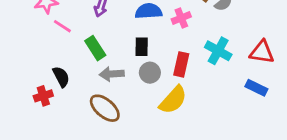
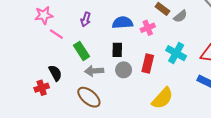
yellow semicircle: (173, 100) -> (162, 98), moved

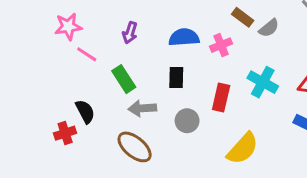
gray circle: (124, 70) -> (187, 121), moved

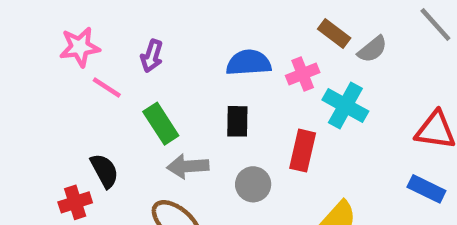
purple arrow: (130, 33) -> (152, 56), moved
cyan cross: (263, 82) -> (345, 106), moved

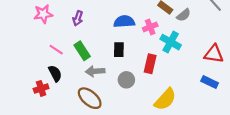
pink line: (107, 88) -> (56, 50), moved

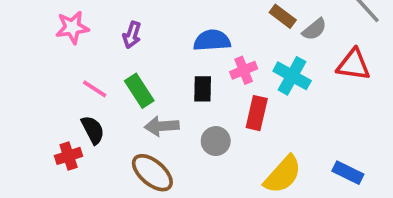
pink cross: (150, 27) -> (244, 70), moved
red triangle: (214, 54) -> (353, 65), moved
blue rectangle: (210, 82) -> (348, 173), moved

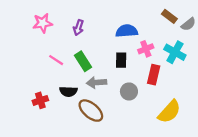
black semicircle: (93, 130) -> (68, 91), moved, turned 120

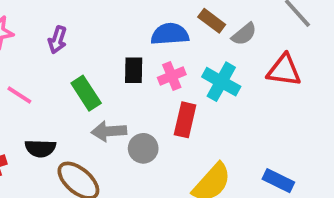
blue semicircle: (127, 31) -> (170, 34), moved
black rectangle: (121, 60) -> (134, 70), moved
green rectangle: (83, 61) -> (86, 93), moved
gray arrow: (96, 83) -> (109, 131), moved

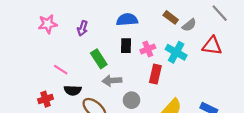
blue semicircle: (170, 34) -> (127, 20), moved
pink line: (19, 95) -> (61, 70), moved
gray circle: (143, 148) -> (131, 100), moved

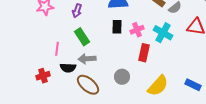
green rectangle: (99, 59) -> (82, 37), moved
pink line: (61, 70) -> (57, 49), turned 64
gray arrow: (112, 81) -> (87, 59), moved

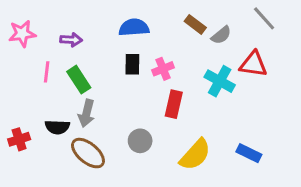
purple arrow: (77, 11) -> (71, 40), turned -104
cyan cross: (163, 33) -> (220, 81), moved
pink line: (57, 49) -> (47, 72), moved
gray arrow: (87, 59) -> (86, 113), turned -72

